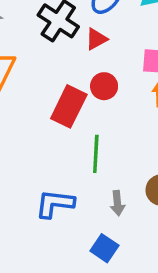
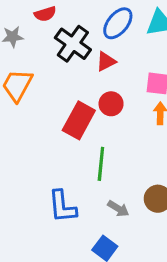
gray arrow: (117, 203) -> (118, 209), turned -55
blue L-shape: (55, 204) -> (62, 207), turned -105

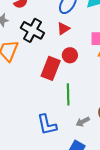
black cross: (73, 44) -> (32, 30), moved
gray arrow: (118, 209) -> (83, 122), turned 128

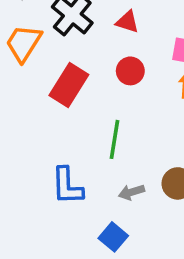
red triangle: (63, 29) -> (127, 22), turned 40
red rectangle: (51, 68) -> (69, 85), moved

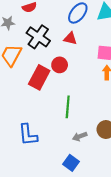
red circle: (130, 71) -> (60, 65), moved
blue L-shape: (67, 186) -> (28, 135), moved

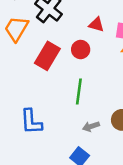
red triangle: (70, 39) -> (96, 25), moved
red circle: (60, 65) -> (81, 50), moved

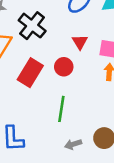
red triangle: (96, 25) -> (80, 42), turned 42

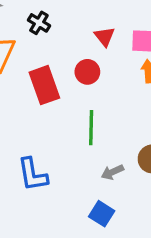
black cross: (32, 26) -> (39, 23), size x0.6
red rectangle: (30, 73) -> (44, 85), turned -44

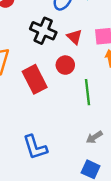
black cross: (39, 23) -> (43, 31), moved, size x1.5
green line: (91, 128) -> (88, 92), moved

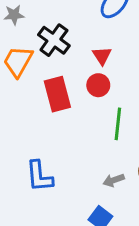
black cross: (43, 31) -> (54, 40), moved
red triangle: (74, 37) -> (102, 56), moved

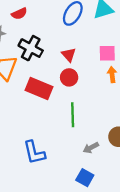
red rectangle: (57, 94) -> (39, 89), turned -45
green line: (118, 124) -> (73, 115), moved

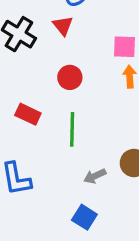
red triangle: (69, 55) -> (63, 26), moved
red rectangle: (39, 89) -> (28, 114), moved, size x0.7

